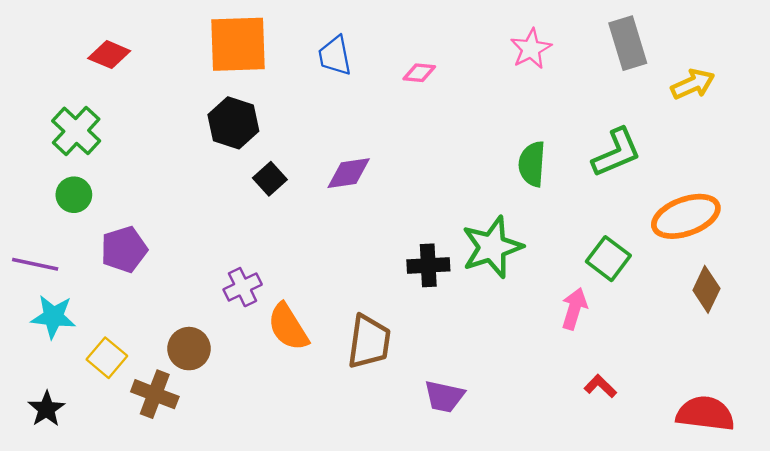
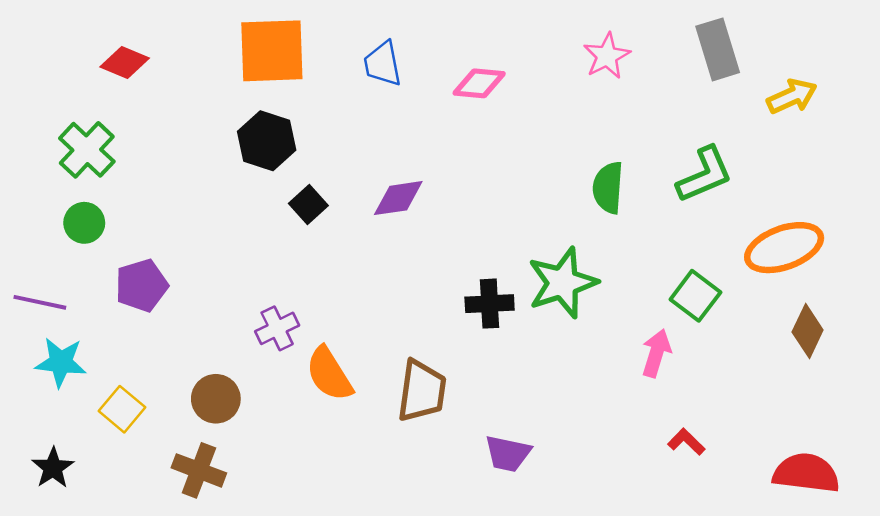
pink diamond: (419, 73) -> (479, 83), size x1.4
brown cross: (155, 394) -> (199, 470), moved

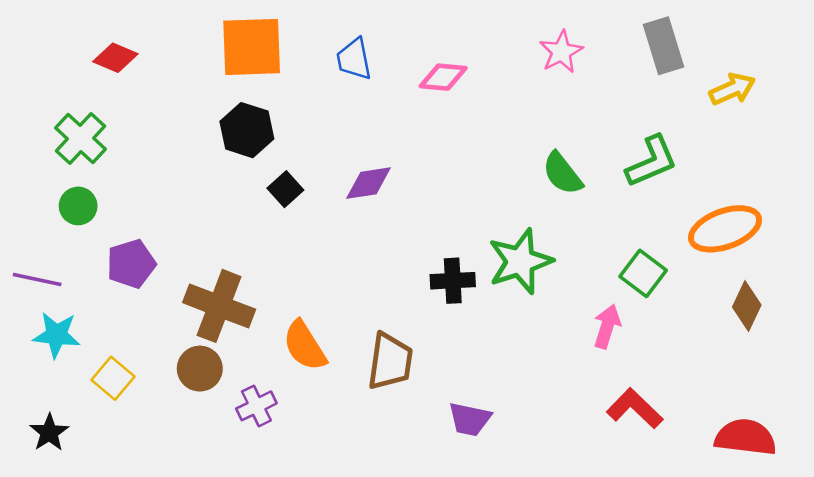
green semicircle: (608, 188) -> (562, 173), turned -42
purple cross: (277, 328) -> (256, 406), moved
red L-shape: (686, 442) -> (635, 408), size x1.6
brown cross: (199, 470) -> (219, 306), moved, size x1.4

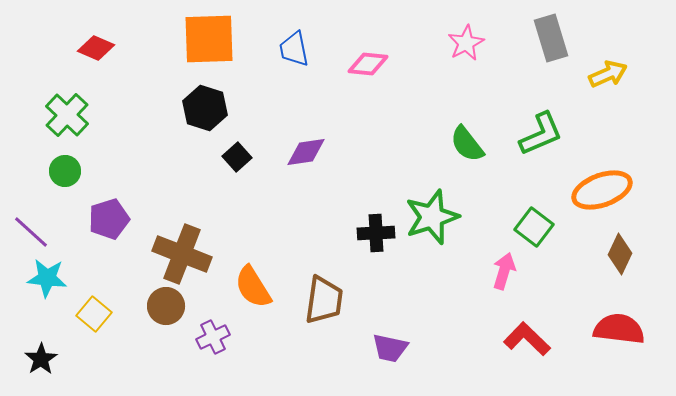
purple line: (37, 279) -> (31, 232), turned 30
red semicircle: (746, 437) -> (619, 329), moved

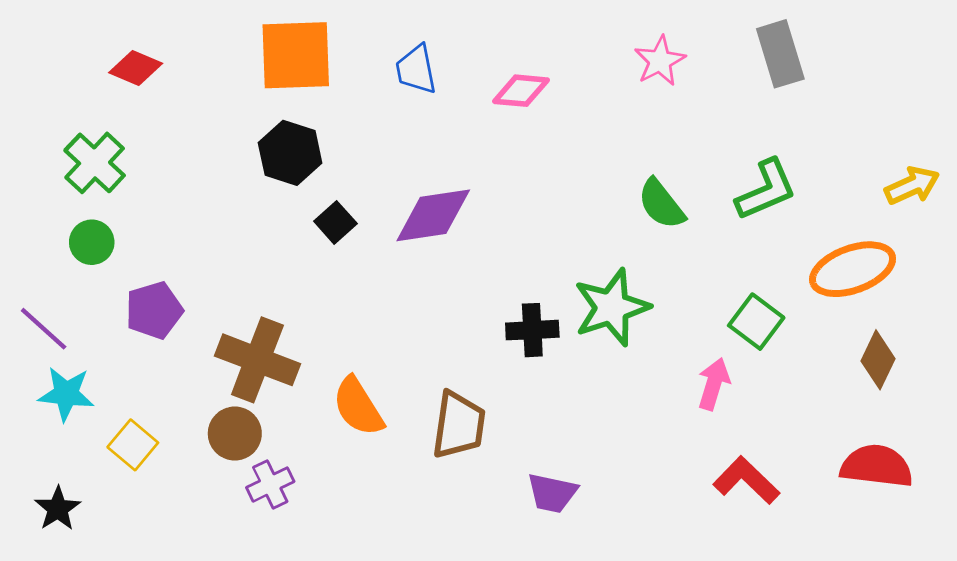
yellow arrow: (608, 74) -> (912, 186), moved
purple diamond: (306, 152) -> (433, 215), size x1.4
purple cross: (213, 337) -> (270, 485), moved

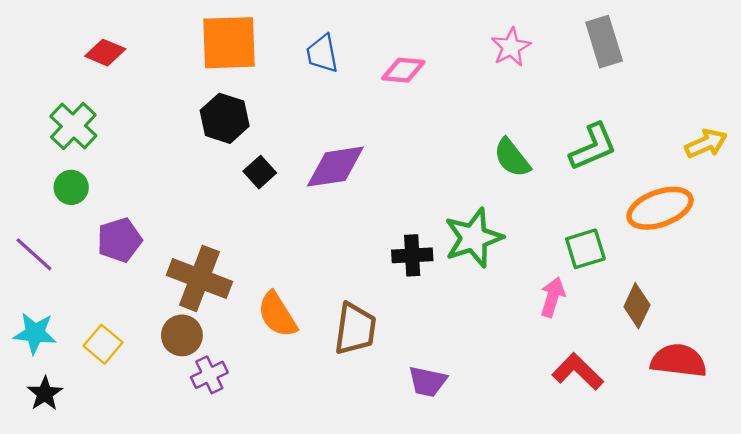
green square: (756, 322) -> (585, 249), turned 36
brown diamond: (878, 360) -> (637, 306), moved
cyan star: (66, 394) -> (35, 333), moved

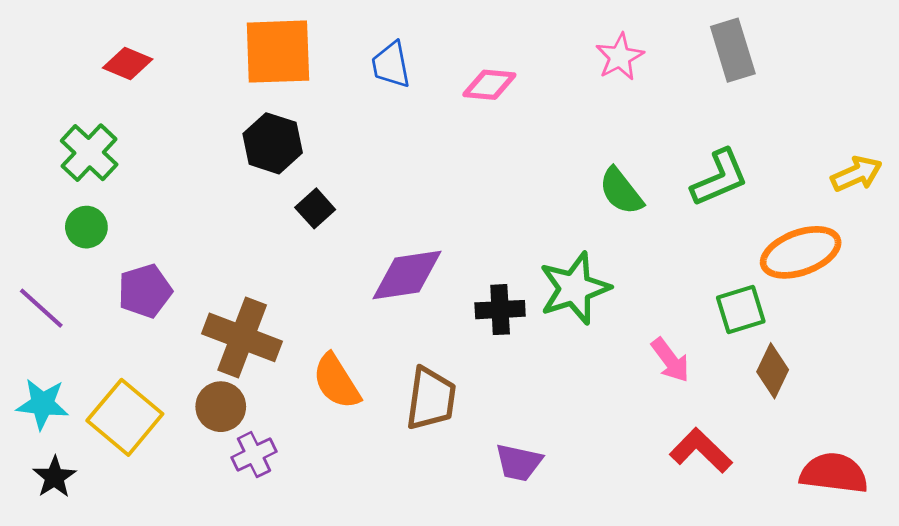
purple diamond: (335, 167) -> (407, 275), moved
green square: (585, 249) -> (741, 310), moved
pink arrow: (553, 297) -> (670, 360), turned 126
yellow square: (103, 344) -> (125, 417), size x1.6
red semicircle: (679, 361) -> (834, 473), moved

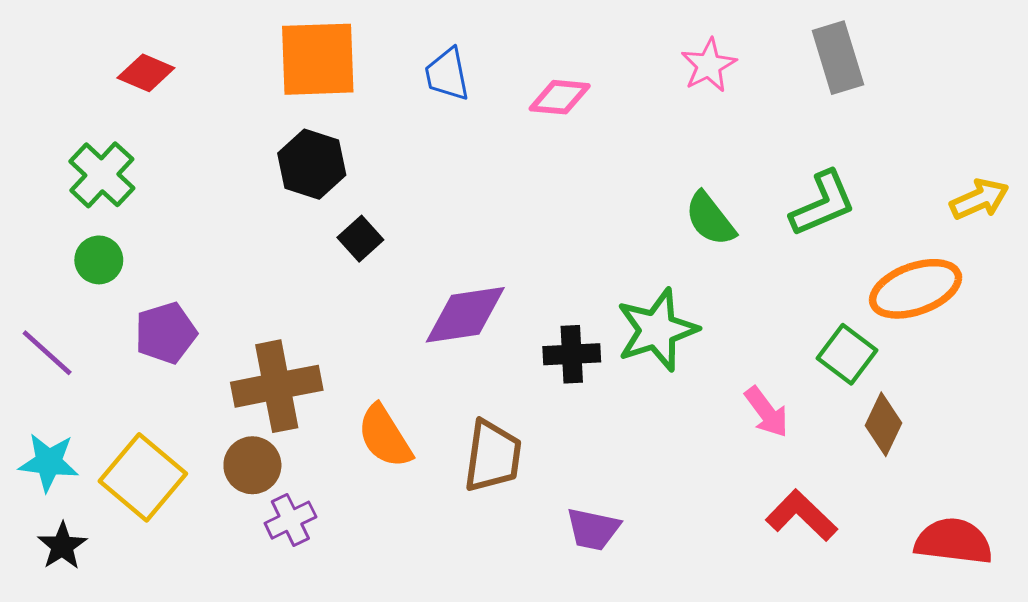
green square: (741, 310) -> (847, 354), turned -36
brown cross: (242, 337) -> (277, 386), turned -32

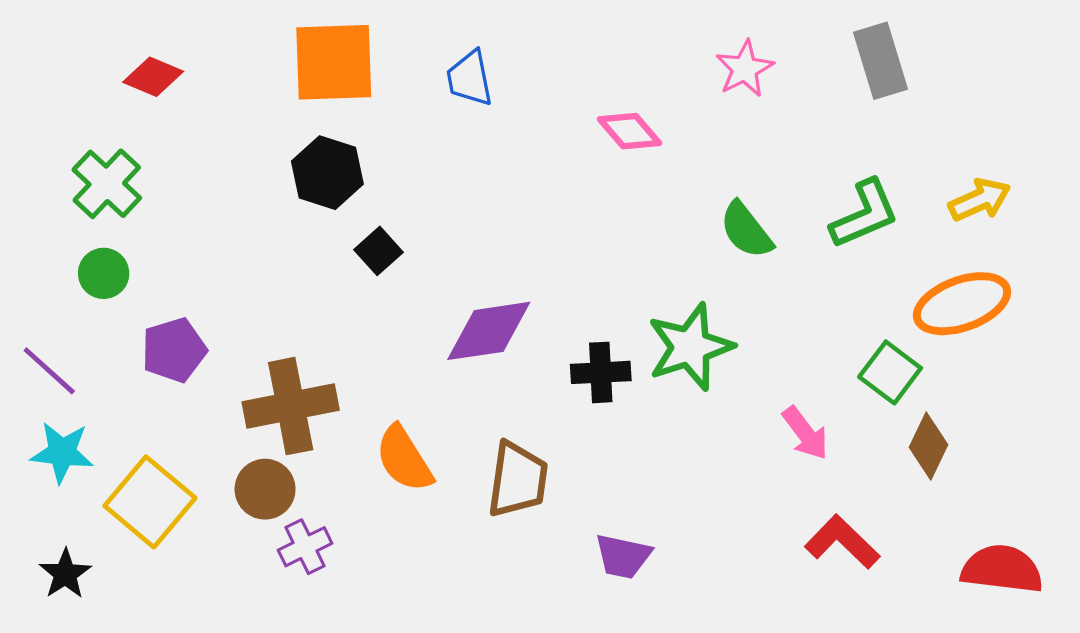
pink diamond: (560, 97) -> (630, 131), moved, turned 44
yellow arrow: (979, 199) -> (980, 200), moved
cyan star: (49, 462) -> (62, 452), moved

